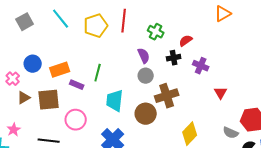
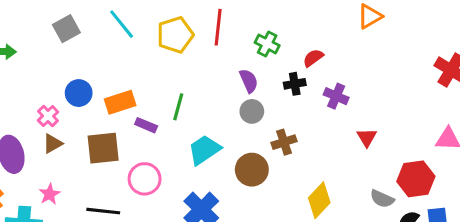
brown cross: (167, 96) -> (284, 142), size x0.7
brown triangle: (24, 98) -> (53, 144), moved
cyan trapezoid: (115, 101) -> (204, 150), turned 50

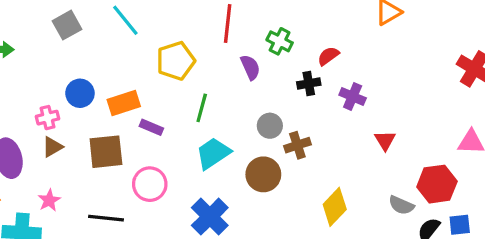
yellow pentagon: (175, 35) -> (176, 61), moved
purple semicircle: (249, 81) -> (250, 67), moved
green line: (178, 107) -> (202, 108), moved
gray circle: (252, 111) -> (270, 126), moved
pink cross: (48, 116) -> (48, 118), turned 30

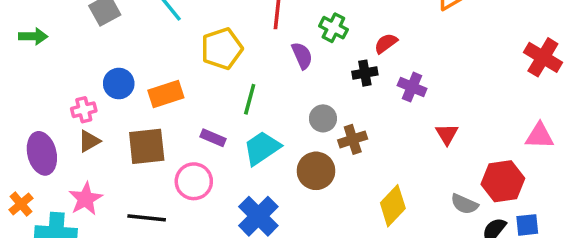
purple rectangle: (151, 127) -> (213, 138), moved
pink star: (49, 200) -> (86, 199), size x1.4

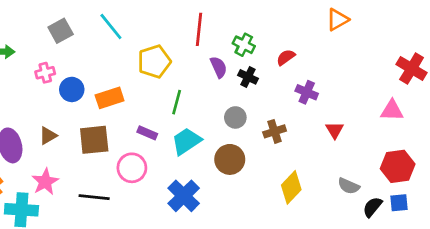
black cross: (365, 73) -> (248, 77), moved, turned 36
pink cross: (84, 110) -> (45, 73), moved
pink triangle: (539, 136) -> (392, 110), moved
brown cross: (353, 139) -> (275, 131), moved
red hexagon: (503, 181) -> (398, 166), moved

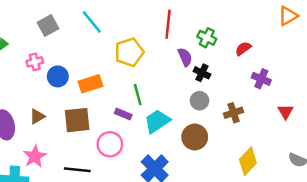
black cross: (248, 77) -> (202, 73), moved
green line: (177, 102) -> (138, 95), moved, turned -30

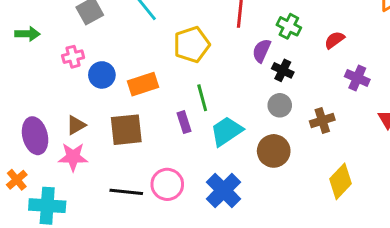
purple semicircle: (185, 57) -> (262, 51), turned -132
purple rectangle: (123, 114) -> (184, 122), turned 49
pink circle: (110, 144) -> (167, 184), moved
pink star: (35, 156) -> (73, 157), moved, turned 30

